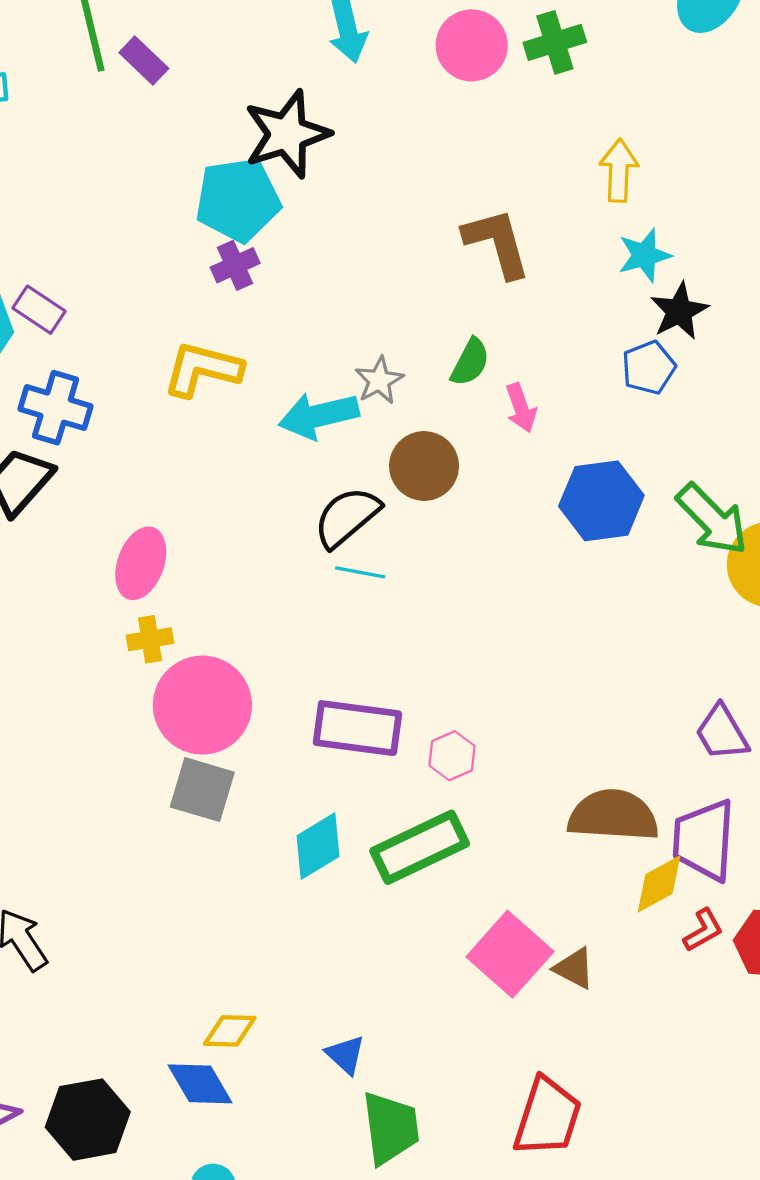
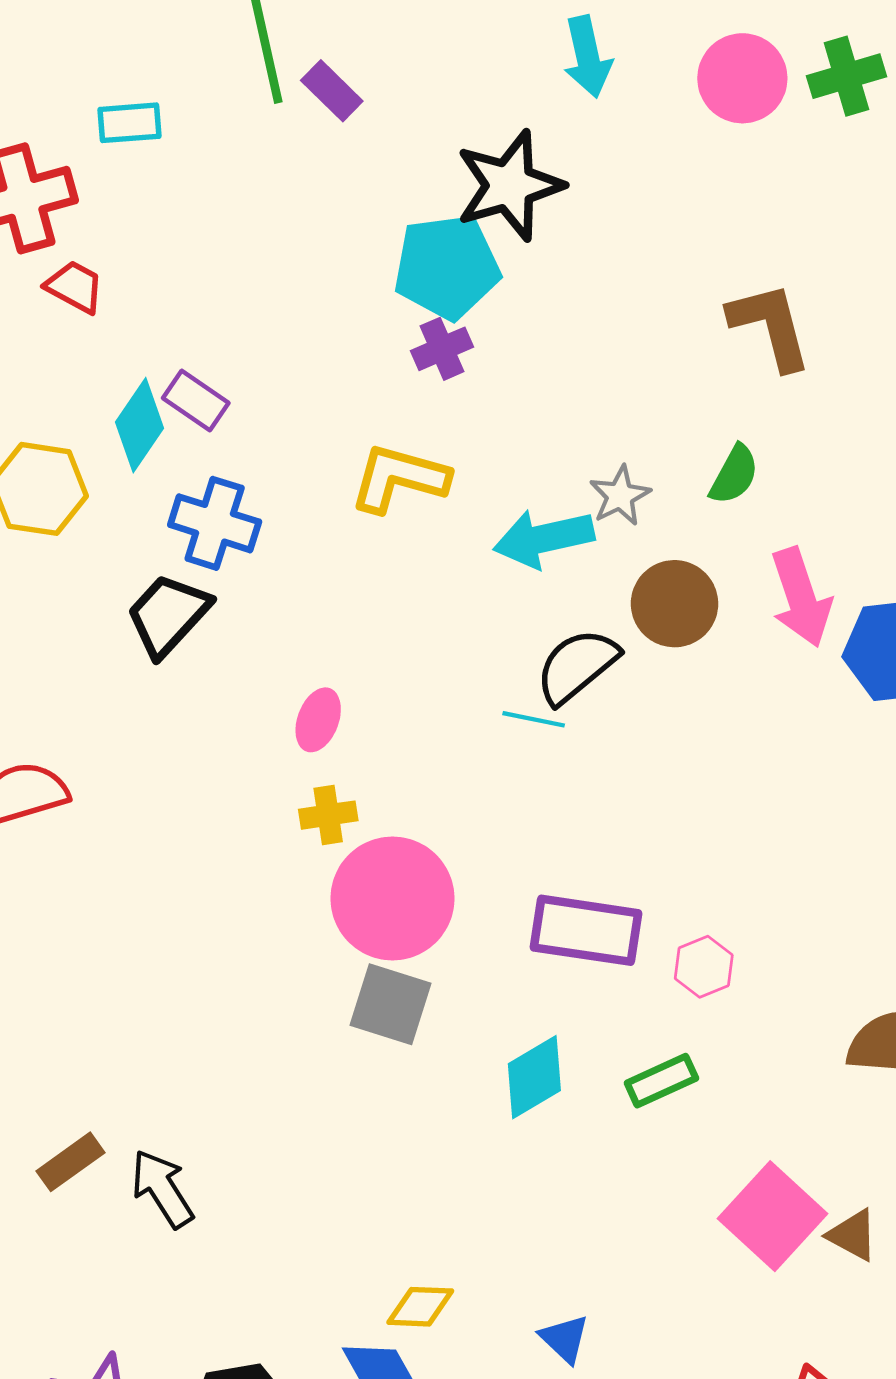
pink arrow: (521, 408) -> (801, 597), moved, size x1.6
pink ellipse: (141, 563) -> (318, 720), size x0.7
cyan line: (360, 572) -> (534, 719), moved
green rectangle: (420, 847) -> (661, 1081), size x0.6

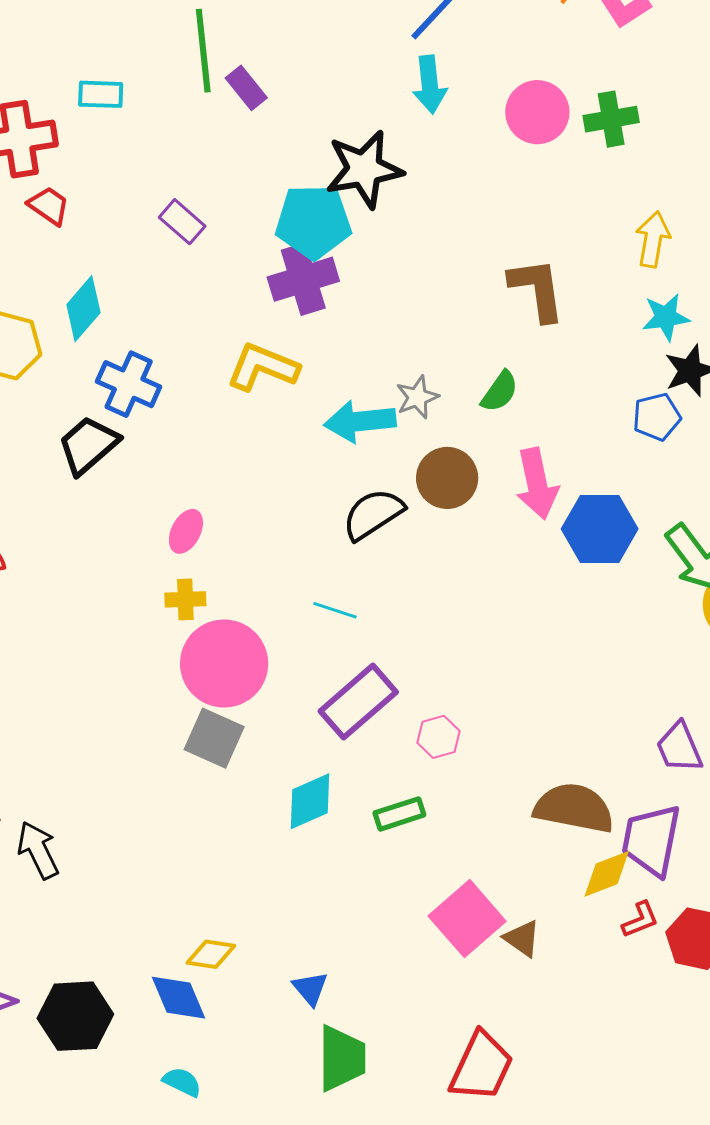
purple cross: (442, 349) -> (303, 279), size x1.6
purple rectangle: (196, 401) -> (182, 222), moved
cyan line: (534, 719) -> (335, 610), moved
purple rectangle: (586, 930) -> (358, 702), turned -56

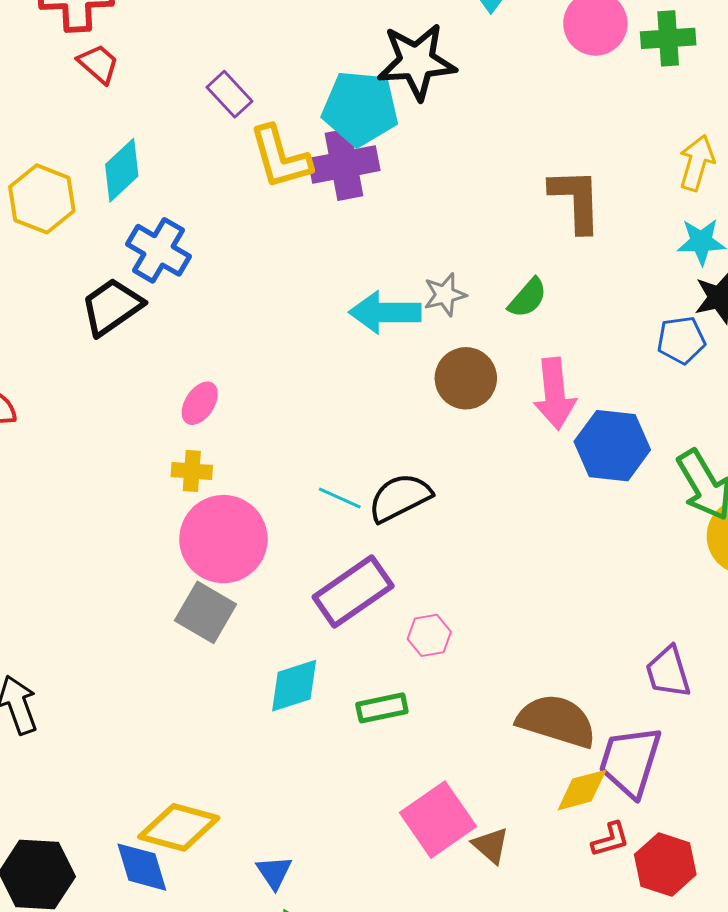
yellow L-shape: (263, 367) -> (280, 157), moved, turned -134
black semicircle: (373, 514) -> (400, 498), moved
yellow diamond: (211, 954) -> (179, 827), size x1.6

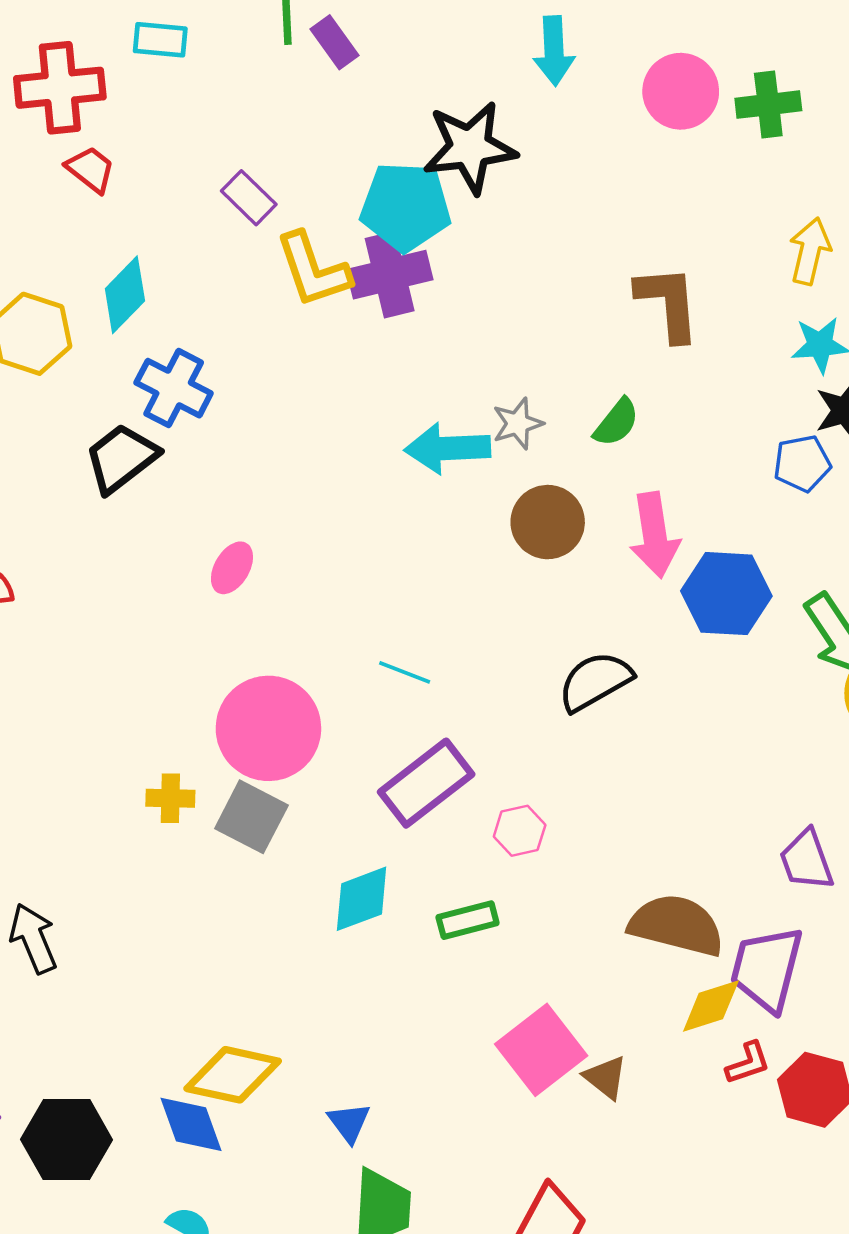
yellow cross: (192, 471) -> (170, 798), moved
black semicircle: (400, 498) -> (595, 681), moved

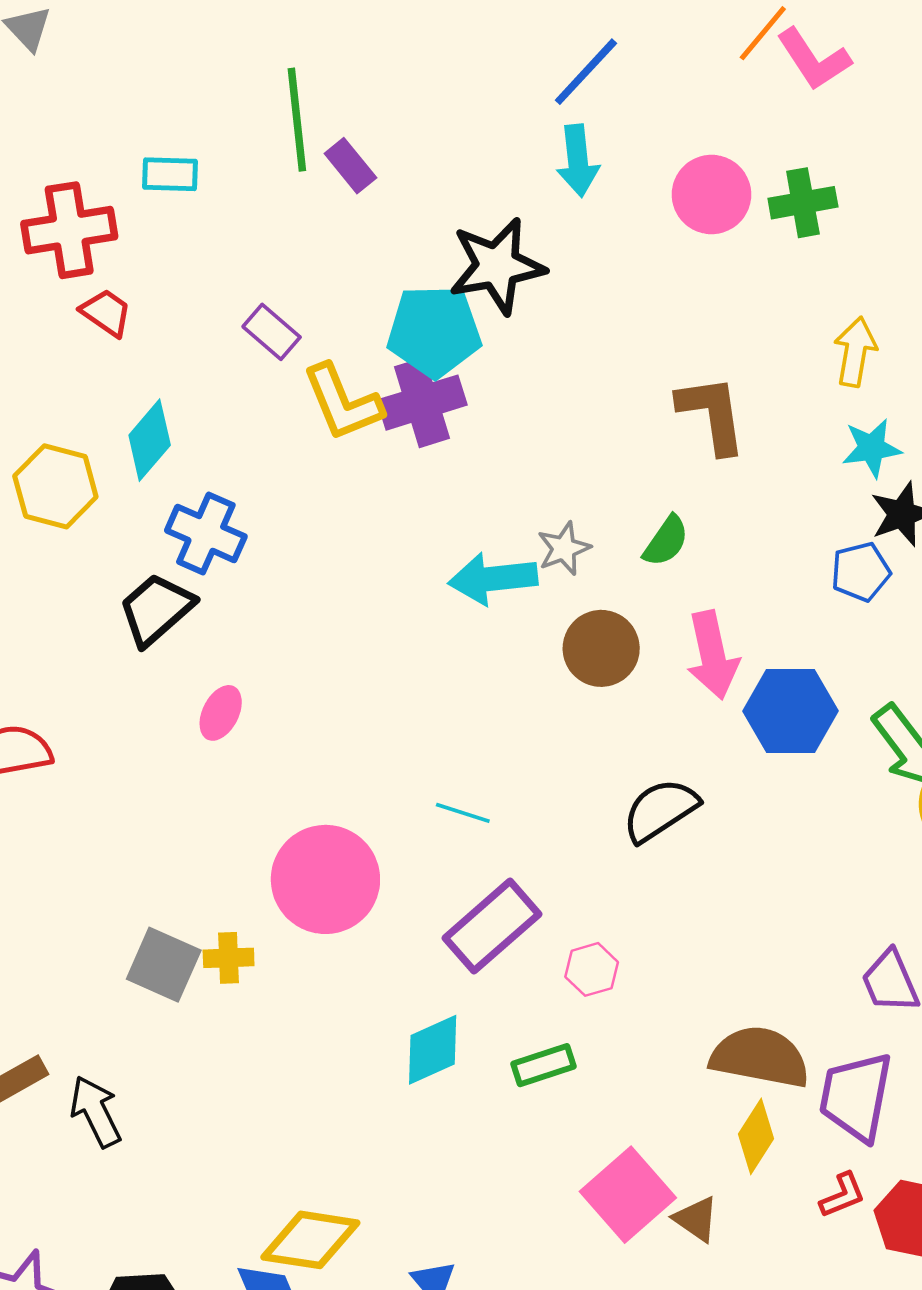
pink ellipse: (232, 568) -> (221, 713), moved
gray square: (251, 817) -> (164, 965), moved
yellow diamond: (711, 1006) -> (756, 1136), moved, turned -36

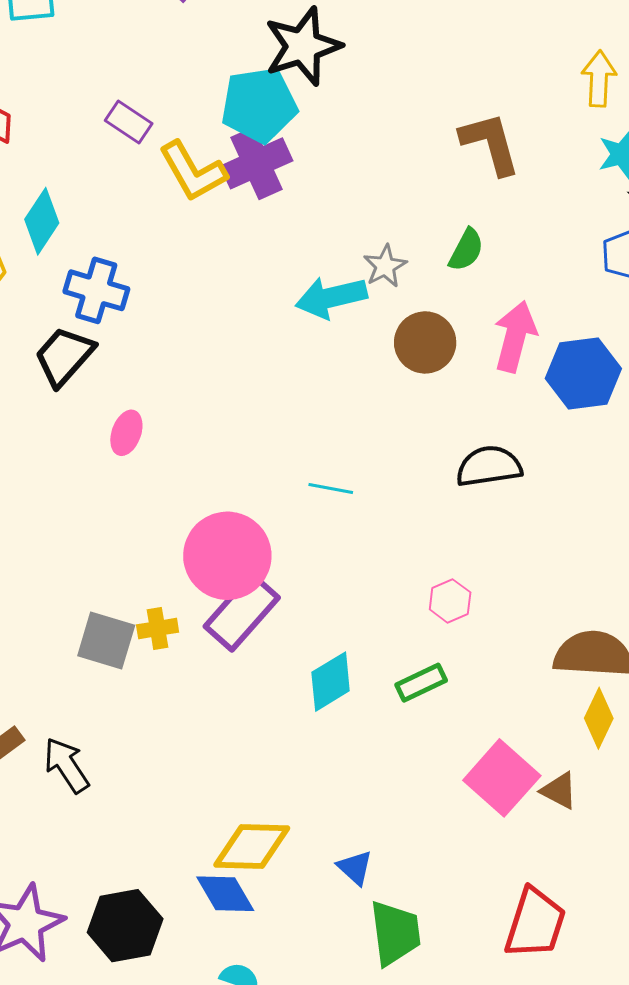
pink arrow: (713, 655) -> (515, 337), turned -146
black semicircle: (660, 810) -> (489, 466), turned 32
purple rectangle: (492, 926) -> (242, 612), moved

